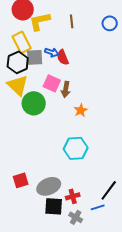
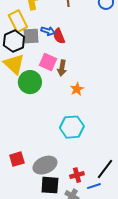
red cross: (73, 196) -> (77, 175), moved

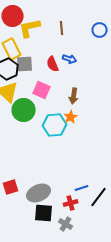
blue arrow: (48, 31) -> (70, 59), moved
brown arrow: (62, 68) -> (74, 96), moved
cyan hexagon: (72, 127) -> (55, 125), moved
blue line: (94, 186) -> (82, 188), moved

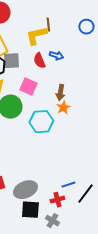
yellow L-shape: (30, 28) -> (36, 36), moved
orange star: (71, 117) -> (63, 108), moved

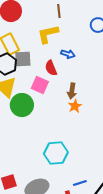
brown line: (48, 25) -> (59, 11), moved
red semicircle: (39, 61) -> (51, 68), moved
cyan hexagon: (41, 122) -> (56, 153), moved

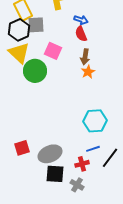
red semicircle: (51, 68) -> (81, 34), moved
cyan hexagon: (56, 153) -> (95, 121), moved

